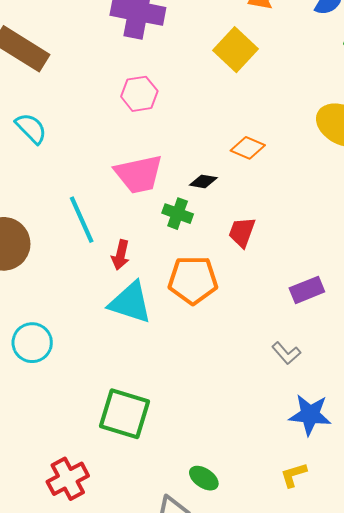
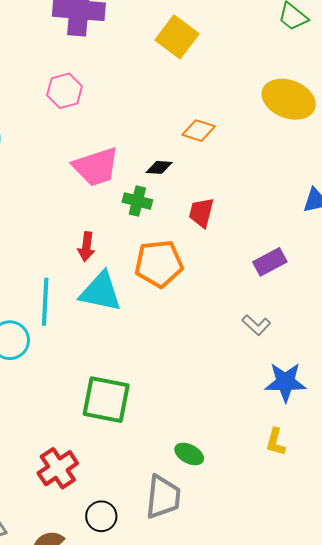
pink hexagon: (139, 94) -> (65, 91), moved
cyan line: (82, 220) -> (45, 302), moved, turned 33
yellow L-shape: (294, 475) -> (276, 442), turned -52

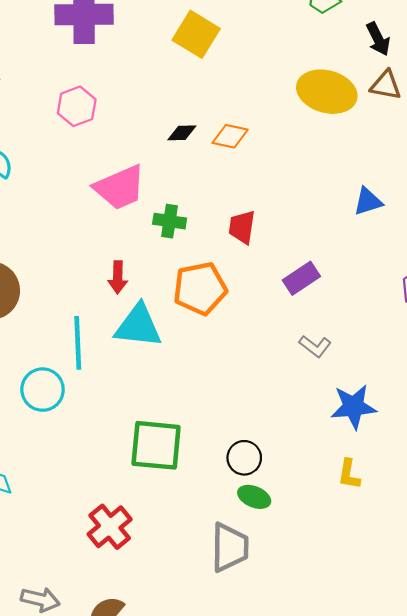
black diamond: (159, 167) -> (182, 133), moved
purple rectangle: (270, 262) -> (301, 278), moved
black circle: (101, 516) -> (244, 458), moved

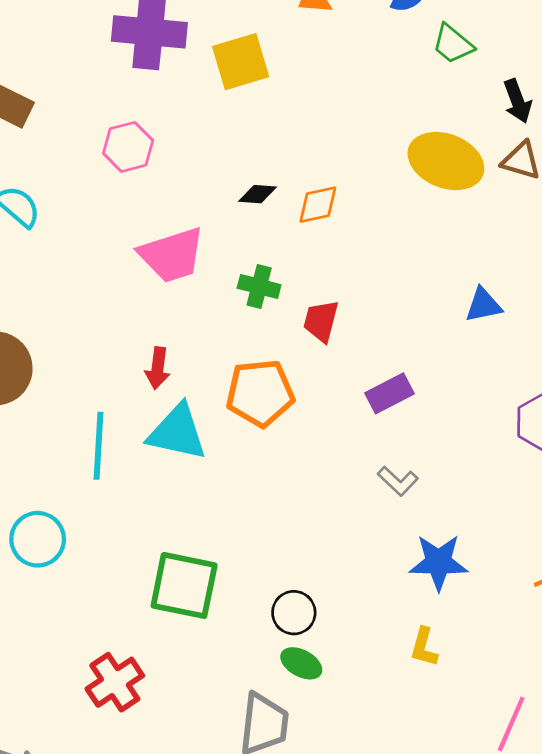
yellow square: (196, 34) -> (241, 62), moved, turned 36
orange diamond: (230, 136) -> (318, 205), turned -30
green cross: (170, 221) -> (259, 286), moved
cyan circle: (43, 390) -> (38, 539), moved

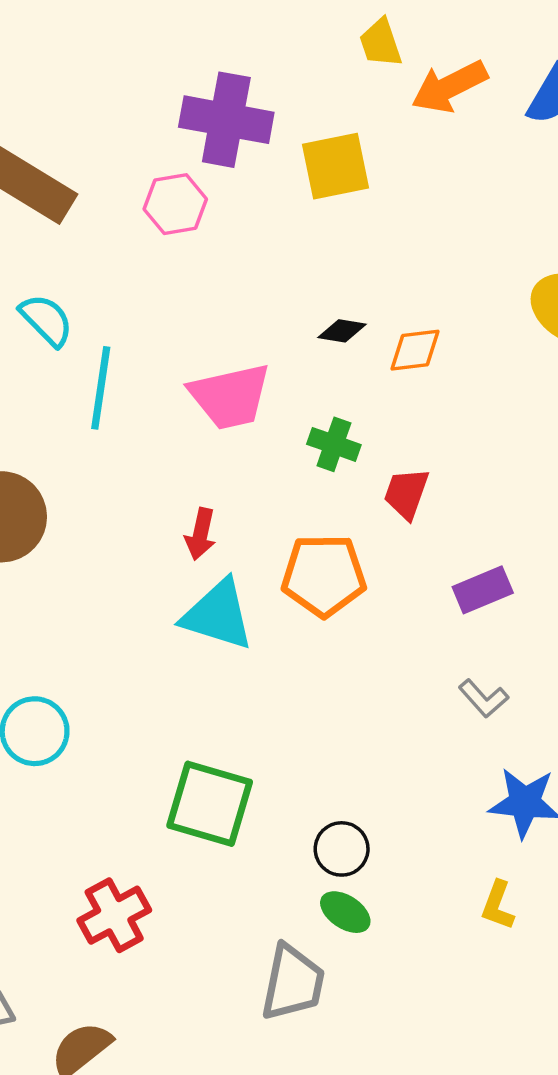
pink hexagon: (128, 147) -> (175, 204), moved
cyan line: (99, 446) -> (101, 388), moved

